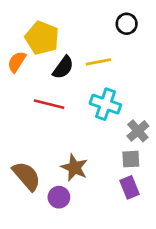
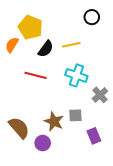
gray square: (131, 159) -> (75, 115), moved

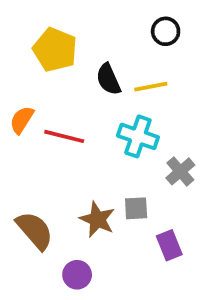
orange semicircle: (12, 45) -> (22, 120), moved
yellow line: (71, 45) -> (151, 87), moved
black semicircle: (46, 49) -> (108, 79), moved, turned 120
purple circle: (43, 143) -> (77, 275), moved

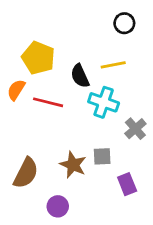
yellow pentagon: (55, 50) -> (38, 58), moved
black semicircle: (108, 79) -> (80, 76), moved
brown semicircle: (35, 230) -> (26, 173), turned 68

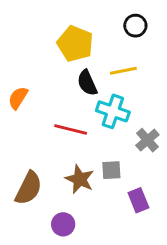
yellow pentagon: (38, 58) -> (75, 44), moved
red line: (48, 102) -> (71, 129), moved

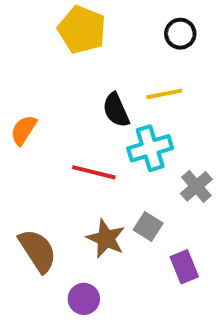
yellow pentagon: (75, 44) -> (82, 30), moved
cyan cross: (113, 111) -> (150, 148), turned -36
gray square: (111, 170) -> (148, 227), turned 35
brown semicircle: (29, 188) -> (38, 251), turned -60

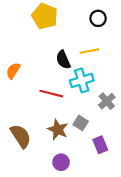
purple circle: (84, 299) -> (61, 162), moved

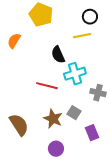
yellow line: (89, 51) -> (82, 36), moved
orange semicircle: (13, 71) -> (14, 41), moved
gray cross: (107, 101) -> (98, 93), turned -35

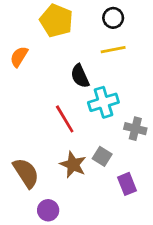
black circle: (90, 17) -> (113, 18), moved
red line: (47, 86) -> (65, 119), turned 45
purple circle: (56, 149) -> (48, 210), moved

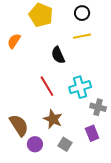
cyan cross: (103, 102) -> (80, 87), moved
gray cross: (135, 129) -> (98, 107), moved
gray square: (102, 156) -> (65, 144), moved
purple circle: (48, 210) -> (35, 144), moved

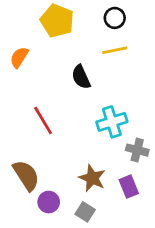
red line: (47, 86) -> (43, 121), moved
brown star: (53, 119) -> (92, 178), moved
gray square: (65, 144) -> (85, 212), moved

